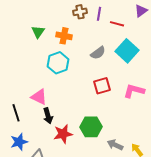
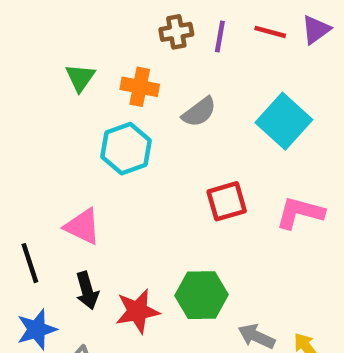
red line: (117, 24) -> (270, 32), moved
gray semicircle: (98, 53) -> (199, 112), moved
black arrow: (48, 116) -> (87, 291), moved

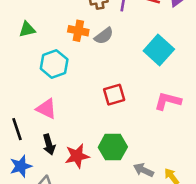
green triangle: (80, 78) -> (27, 29), moved, turned 42
gray semicircle: (199, 112) -> (104, 36), moved
cyan hexagon: (126, 149) -> (54, 64), moved
red square: (227, 201) -> (114, 95), moved

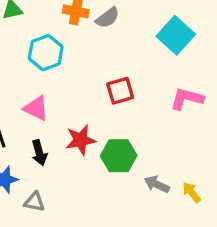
red star: (77, 156) -> (81, 140), moved

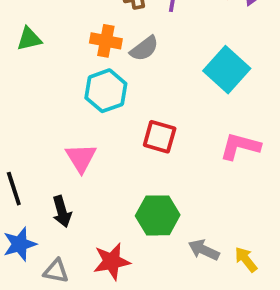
cyan hexagon: (46, 53) -> (106, 91), moved
red square: (120, 91) -> (160, 137), turned 32
pink triangle: (36, 108) -> (81, 158), moved, turned 32
red star: (81, 140) -> (112, 261), moved

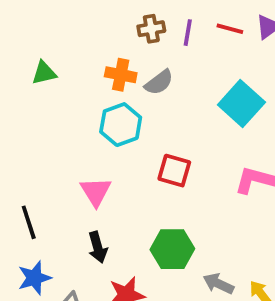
black arrow: (62, 212) -> (98, 247), moved

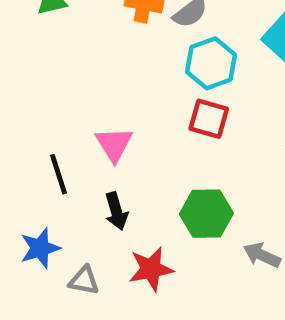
cyan hexagon: (121, 125) -> (211, 63), moved
black line: (29, 222) -> (58, 174), moved

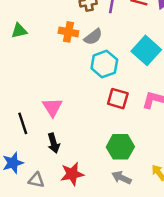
red square: (209, 119) -> (118, 99), moved
green hexagon: (206, 214) -> (120, 147), moved
gray arrow: (262, 255) -> (122, 178), moved

